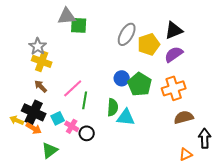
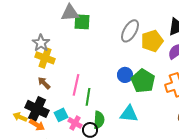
pink line: (73, 88) -> (76, 85), turned -35
green semicircle: (113, 107) -> (99, 120), moved

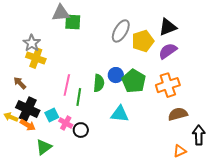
brown arrow: (44, 83) -> (20, 83), moved
green semicircle: (99, 120) -> (99, 83), moved

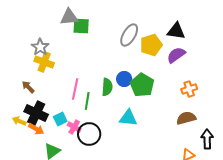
black triangle: (168, 27) -> (176, 31), turned 30
orange cross: (168, 85) -> (189, 89), moved, size x0.7
black circle: (81, 130) -> (89, 134), size x1.5

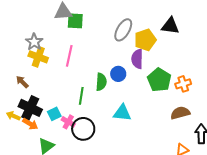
purple semicircle: (176, 55) -> (137, 59), moved, turned -54
green pentagon: (142, 85) -> (159, 80), moved
pink line: (75, 89) -> (69, 56), moved

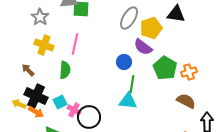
gray star: (34, 42) -> (40, 17), moved
purple semicircle: (137, 59) -> (143, 47), turned -54
green semicircle: (101, 82) -> (65, 70), moved
green line: (81, 96) -> (132, 84), moved
brown semicircle: (180, 113) -> (186, 101), turned 42

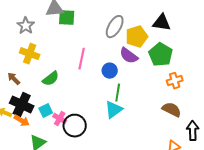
pink line: (75, 44) -> (82, 59), moved
green pentagon: (165, 68) -> (161, 55), moved
green semicircle: (65, 70) -> (51, 79), turned 48
cyan triangle: (128, 101) -> (114, 110), turned -42

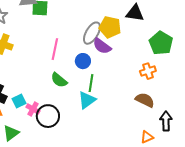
gray ellipse: (115, 27) -> (92, 33), moved
yellow pentagon: (137, 37) -> (110, 27), turned 30
green pentagon: (161, 55) -> (161, 43), moved
green semicircle: (51, 79) -> (59, 80), moved, turned 78

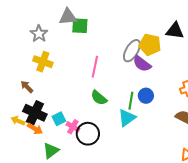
blue circle: (83, 61) -> (146, 96), moved

